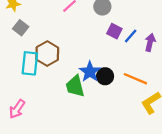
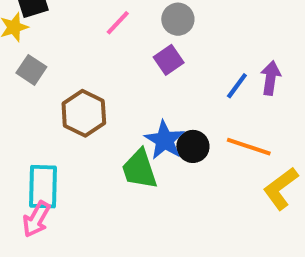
purple square: (114, 31) -> (169, 60), moved, turned 32
blue line: (131, 36) -> (237, 86), moved
cyan rectangle: (30, 63) -> (43, 187), moved

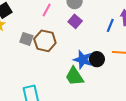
gray square: (31, 70) -> (26, 39), moved
brown hexagon: (84, 113) -> (45, 41), moved

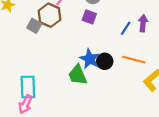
purple square: (75, 21) -> (89, 17), turned -32
brown hexagon: (45, 41) -> (49, 15), moved

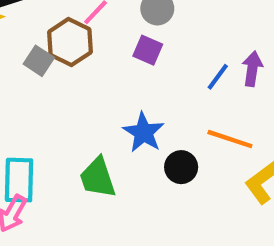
black circle: (105, 61) -> (181, 167), moved
green trapezoid: (78, 75) -> (98, 178), moved

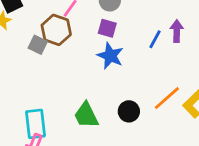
blue star: (144, 132) -> (110, 56), moved
orange line: (230, 139) -> (167, 98), moved, turned -52
black circle: (181, 167) -> (129, 111), moved

